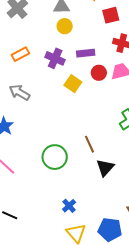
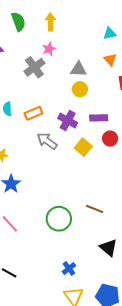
gray arrow: (19, 92) -> (47, 141), moved
brown line: (89, 144) -> (95, 209), turned -48
black triangle: (105, 168) -> (109, 248), moved, turned -36

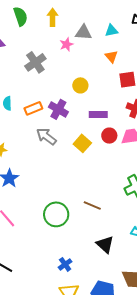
pink star: (49, 49) -> (66, 44), moved
gray triangle: (78, 69) -> (83, 32), moved
purple cross: (68, 121) -> (58, 109), moved

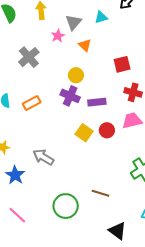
gray triangle: (83, 32) -> (73, 22), turned -48
orange triangle: (111, 57) -> (85, 45), moved
purple cross: (58, 109) -> (70, 96), moved
gray arrow: (46, 136) -> (43, 157), moved
red circle: (109, 136) -> (107, 130), moved

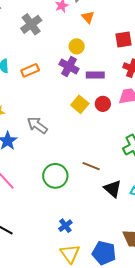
black triangle: (117, 231) -> (113, 189), moved

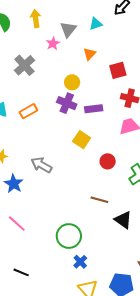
orange triangle: (88, 17) -> (90, 54), moved, turned 32
red circle: (103, 104) -> (108, 161), moved
green circle: (55, 176) -> (69, 236), moved

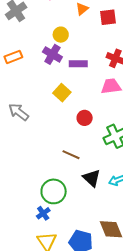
red square: (118, 70) -> (108, 17), moved
green circle: (69, 236) -> (54, 191), moved

